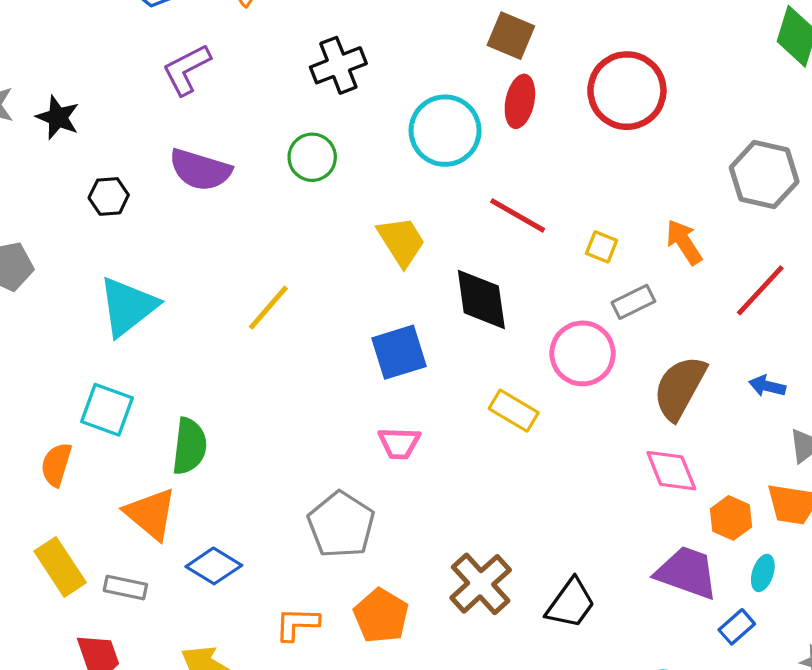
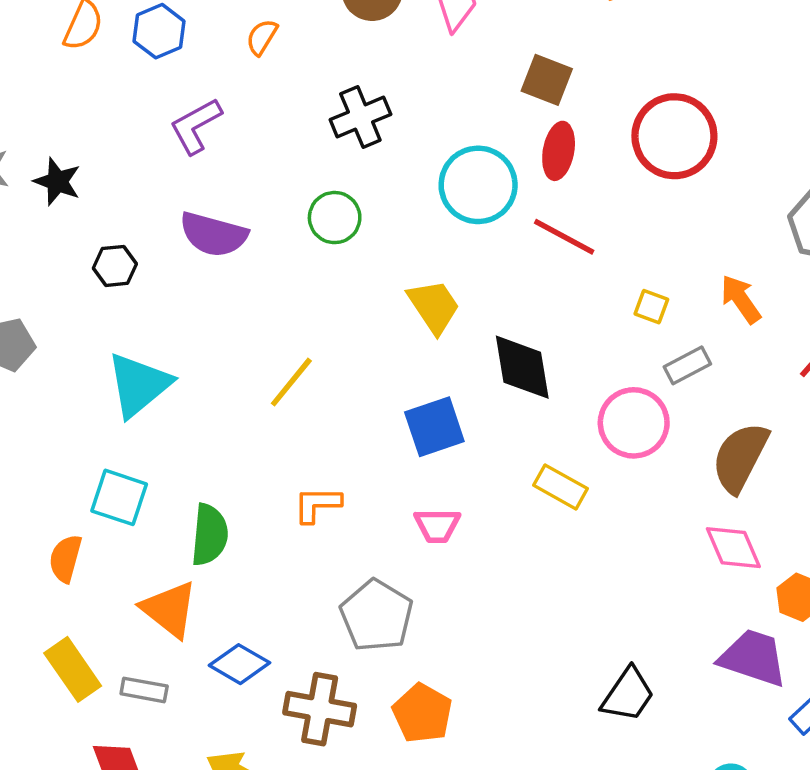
red line: (518, 215) -> (564, 237), moved
brown cross: (481, 584) -> (320, 709), moved, turned -36
orange L-shape: (297, 624) -> (317, 504), moved

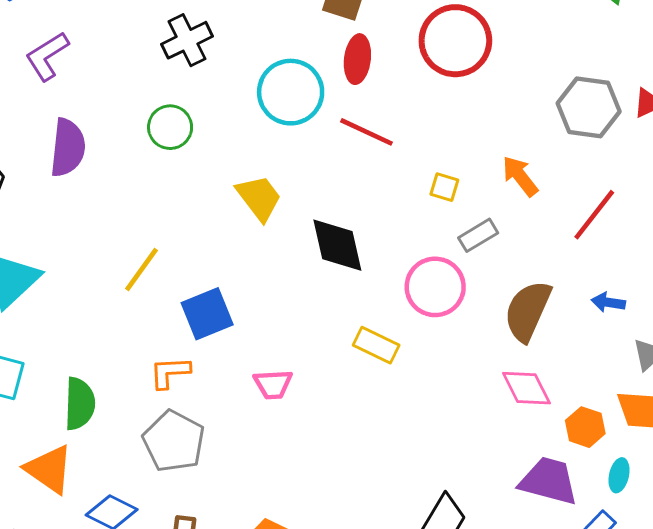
purple semicircle: (213, 234) -> (68, 148), turned -96
blue square: (434, 427) -> (207, 314), moved
gray pentagon: (377, 616) -> (174, 441), moved

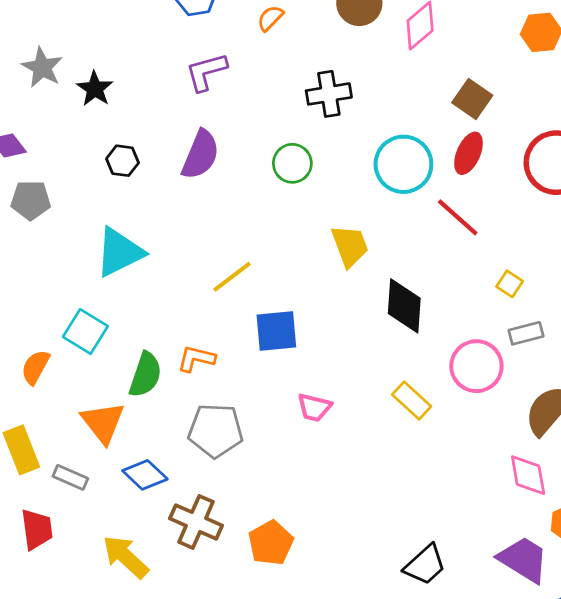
orange L-shape: (170, 372) -> (196, 359), moved
gray pentagon: (174, 441) -> (216, 431), turned 30

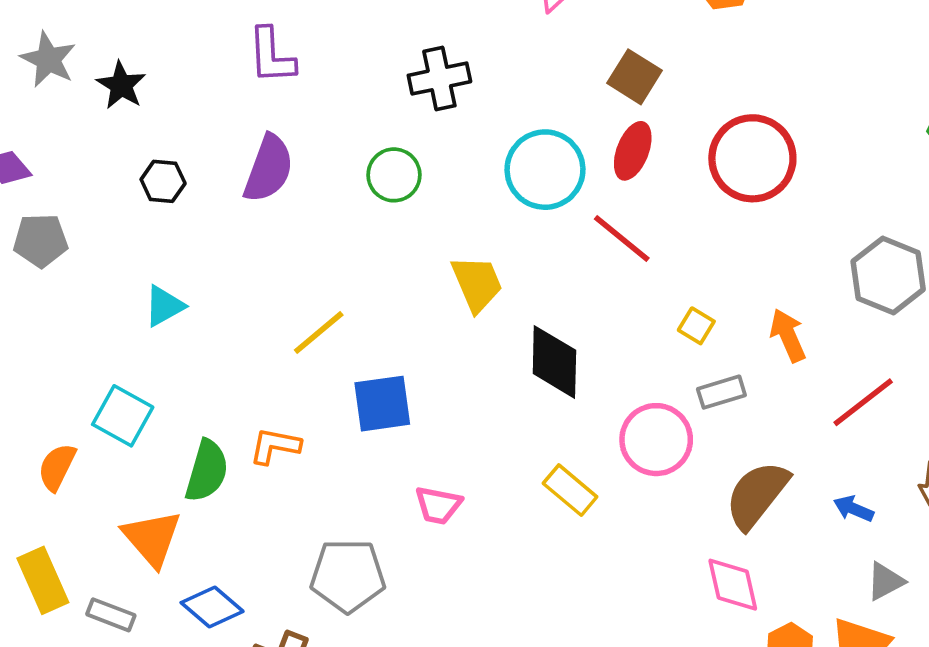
purple L-shape: (206, 72) -> (271, 56), turned -75
cyan triangle: (119, 252) -> (164, 306), size x0.6
gray pentagon: (216, 431) -> (348, 576), moved

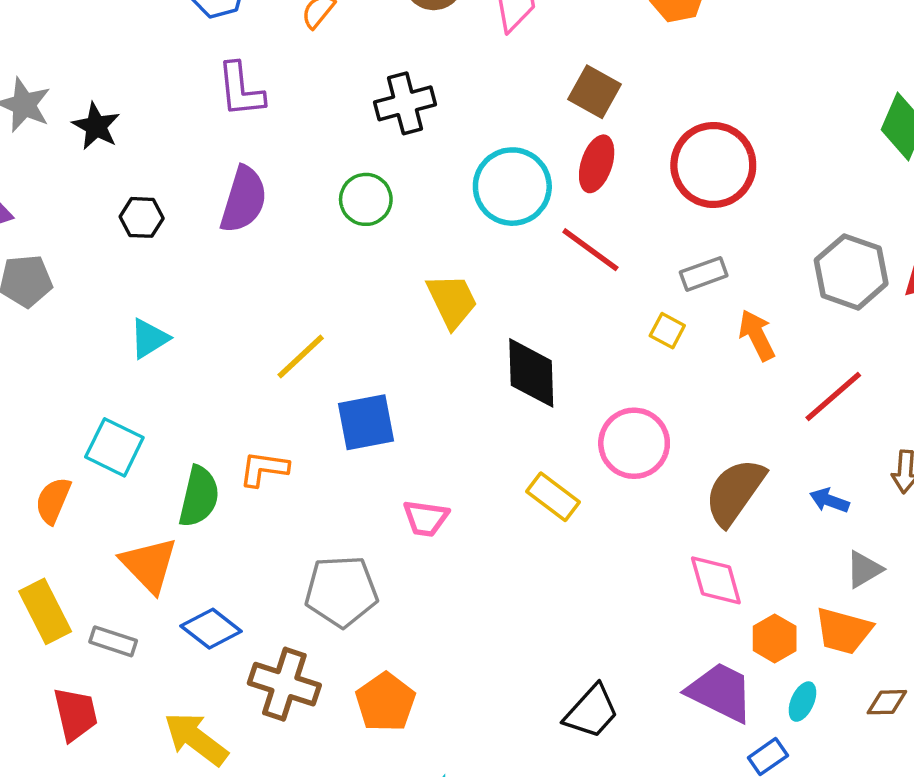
gray rectangle: (721, 392) -> (704, 274), moved

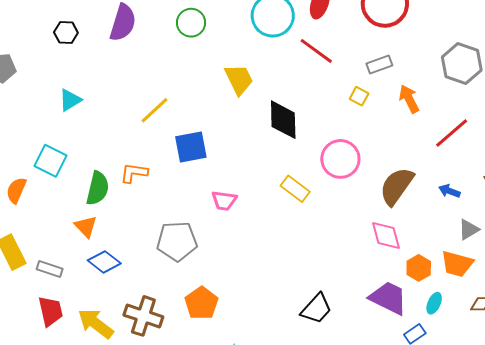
orange triangle: (149, 565) -> (86, 226), moved, size x0.7
brown cross: (284, 684) -> (143, 316), moved
red trapezoid: (76, 714) -> (51, 311), moved

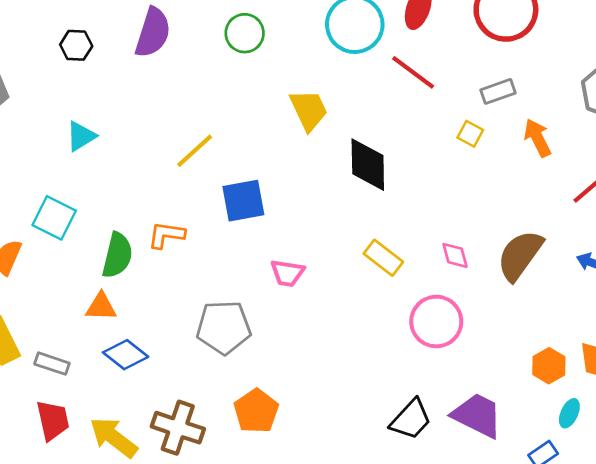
pink circle: (340, 159) -> (436, 321), moved
orange triangle: (86, 226) -> (101, 307), turned -45
pink diamond: (386, 236) -> (455, 255), moved, size x0.7
purple trapezoid: (388, 298) -> (477, 415), moved

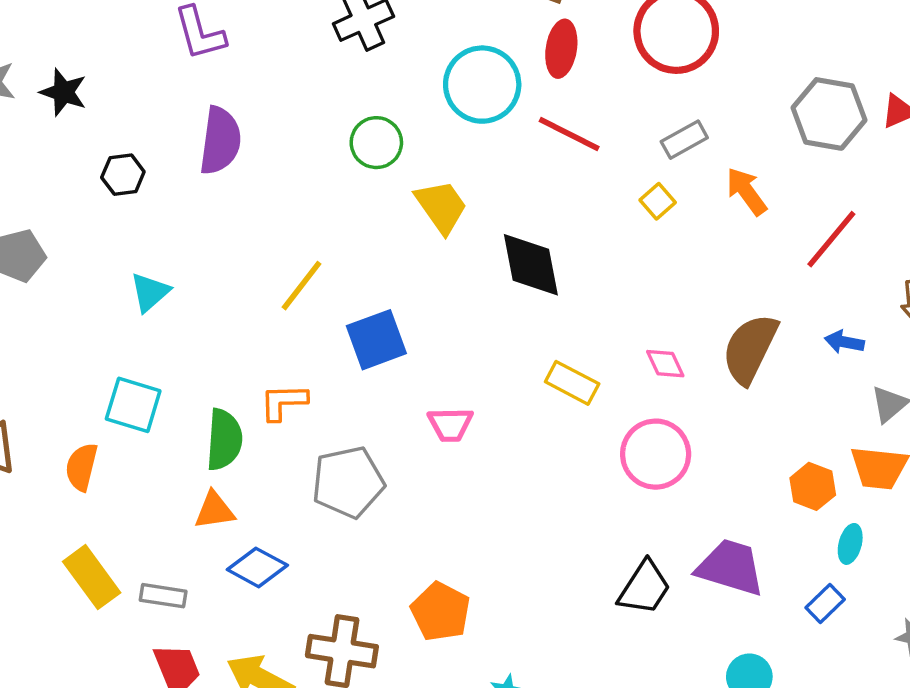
green circle: (245, 33) -> (376, 143), moved
yellow square: (470, 134) -> (658, 201), turned 30
gray pentagon: (224, 327) -> (348, 482), moved

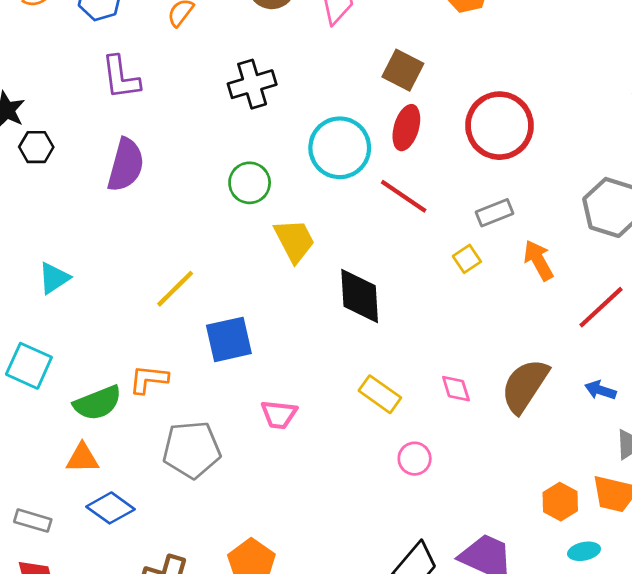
black hexagon: (123, 175) -> (36, 147), moved
green semicircle: (224, 440) -> (98, 403), turned 57
pink circle: (656, 454) -> (415, 459), moved, size x0.6
cyan ellipse: (850, 544) -> (584, 551), turned 56

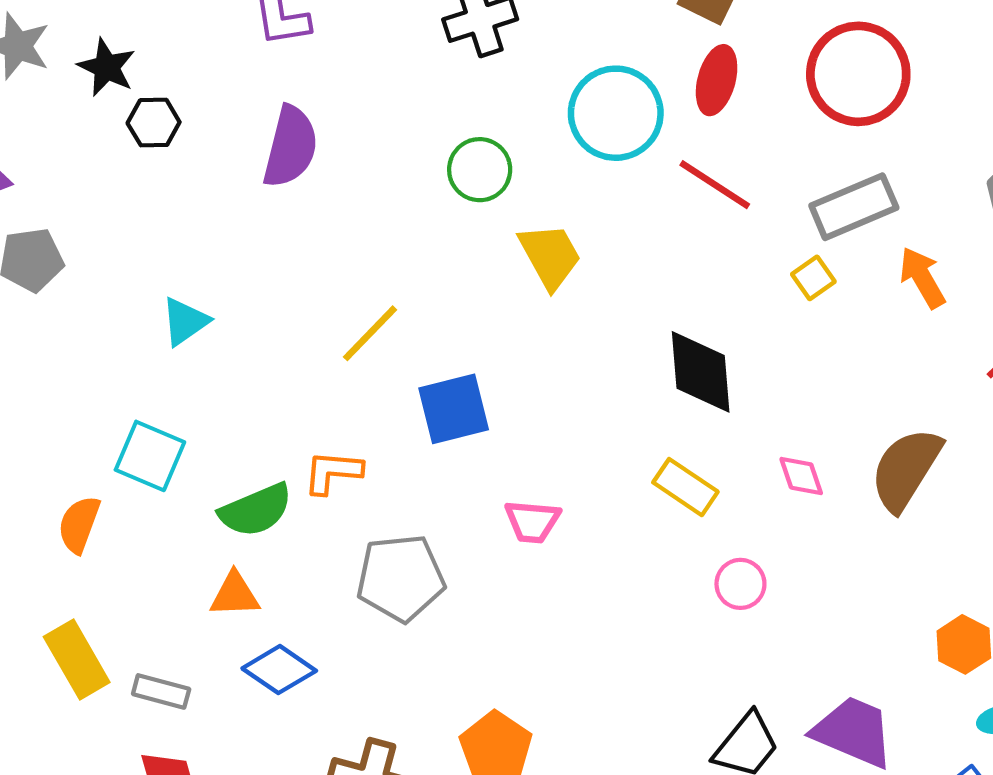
gray rectangle: (495, 213) -> (854, 207), size x1.5
black diamond: (360, 296) -> (701, 372), moved

